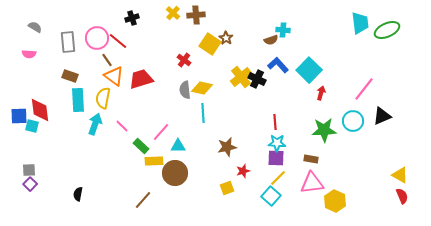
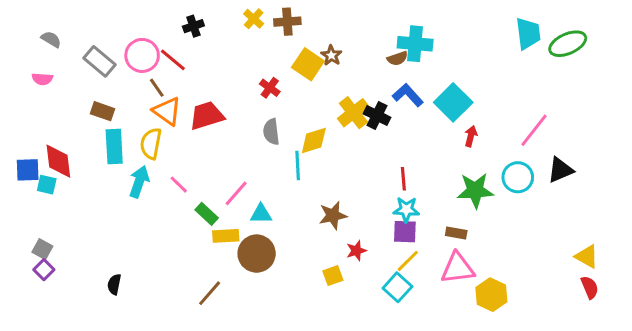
cyan cross: (283, 30) -> (415, 44), size x1.6
gray rectangle: (68, 42) -> (100, 61), turned -45
yellow diamond: (202, 88) -> (314, 141), moved, turned -30
gray square: (29, 170) -> (42, 249), turned 32

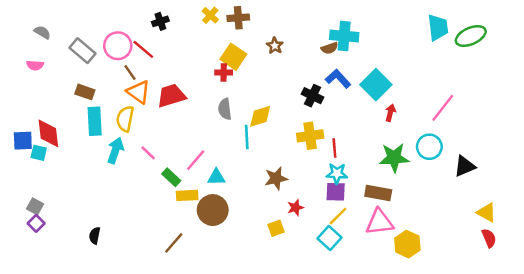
yellow square: (308, 64) -> (233, 57), moved
red cross: (270, 88) -> (224, 72), turned -35
yellow cross: (353, 113) -> (310, 136), moved, turned 30
black triangle: (560, 170) -> (465, 166), moved
brown rectangle: (456, 233) -> (378, 193), size x1.5

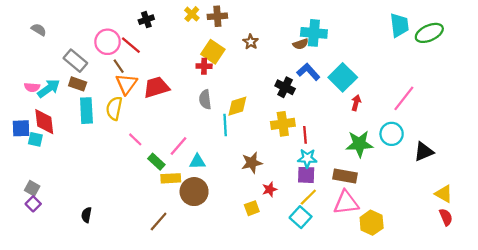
gray rectangle: (82, 51) -> (75, 61), moved
pink semicircle: (35, 65) -> (32, 87), moved
orange triangle: (138, 92) -> (126, 84), turned 30
cyan arrow: (115, 150) -> (49, 88), moved, turned 35

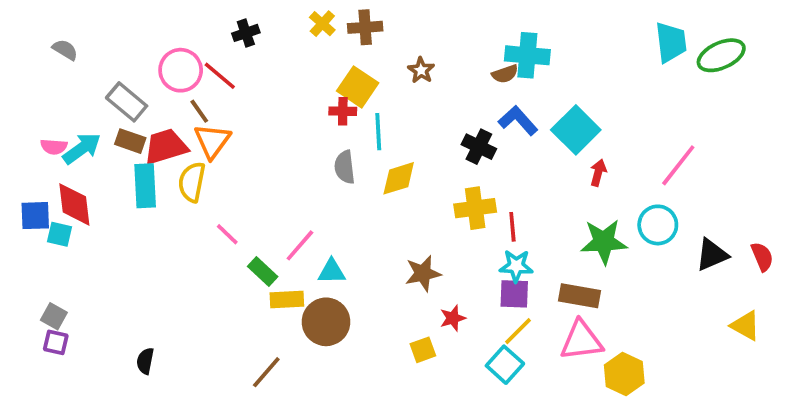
red trapezoid: (156, 87) -> (166, 147), moved
cyan line: (225, 125) -> (378, 132), moved
purple square: (33, 204) -> (56, 342), turned -32
red semicircle: (446, 217) -> (762, 257), moved

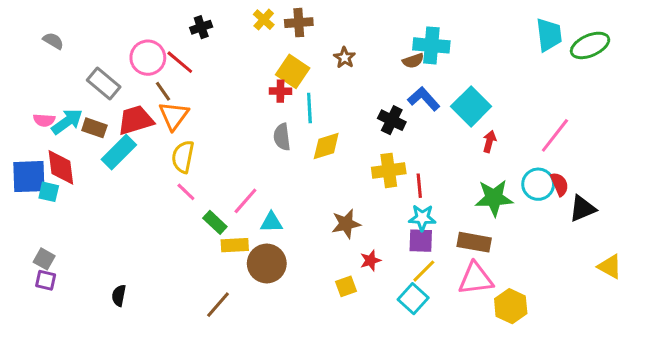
brown rectangle: (130, 141) -> (94, 128), moved
yellow semicircle: (192, 182) -> (183, 157), moved
cyan rectangle: (145, 186) -> (119, 152), turned 48
blue square: (35, 216) -> (29, 177), size x1.4
red semicircle: (762, 257) -> (560, 184), moved

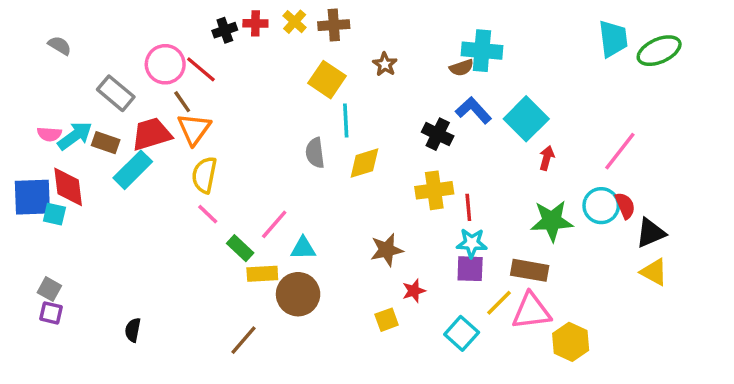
red cross: (280, 91) -> (255, 23), moved
yellow triangle: (610, 267) -> (654, 272), moved
yellow line: (424, 271) -> (499, 303), moved

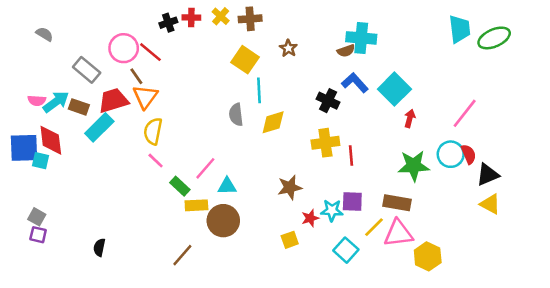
cyan star: (472, 243) -> (332, 210), moved

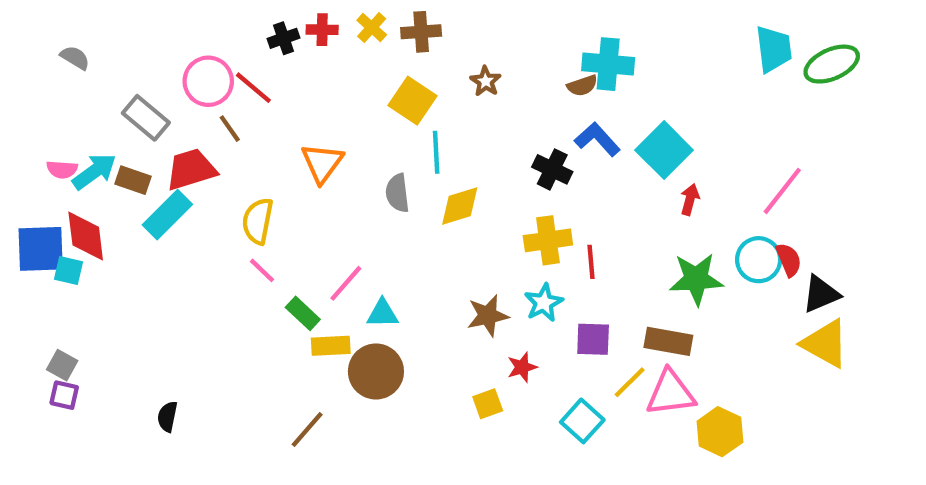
orange triangle: (145, 97) -> (322, 163), moved
yellow triangle: (490, 204) -> (825, 344), size x1.4
cyan star: (332, 210) -> (544, 303), moved, turned -30

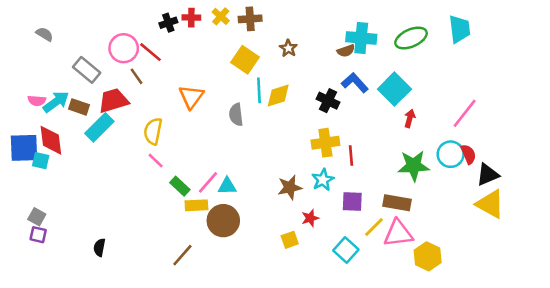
green ellipse: (832, 64) -> (411, 38), moved
yellow diamond: (460, 206) -> (278, 95), moved
pink line: (346, 283) -> (208, 182), moved

